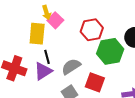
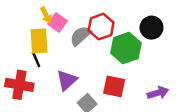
black line: (47, 57) -> (36, 59), moved
gray semicircle: (71, 67) -> (80, 36), moved
purple triangle: (43, 71) -> (67, 80), moved

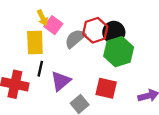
black circle: (151, 28) -> (114, 32), moved
black line: (36, 59) -> (40, 69), moved, turned 35

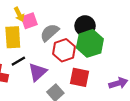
pink square: (53, 25) -> (29, 21), turned 35
red hexagon: (95, 30) -> (64, 50), moved
black line: (40, 69) -> (18, 61), turned 48

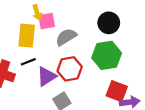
black circle: (85, 26) -> (109, 23), moved
red hexagon: (64, 50) -> (70, 69), moved
red square: (79, 77) -> (117, 91), moved

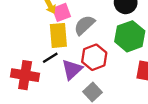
yellow rectangle: (27, 36) -> (58, 35), moved

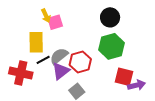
gray semicircle: (84, 25) -> (59, 56), moved
yellow rectangle: (58, 35) -> (36, 42), moved

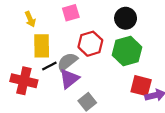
yellow arrow: (46, 16) -> (30, 19), moved
pink square: (55, 22) -> (71, 13), moved
red hexagon: (80, 62) -> (90, 44), moved

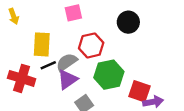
yellow arrow: (30, 19) -> (14, 16), moved
green hexagon: (127, 51) -> (109, 75), moved

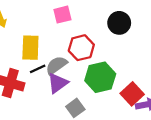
red square: (140, 91) -> (132, 94), turned 30

